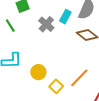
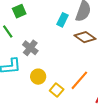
gray cross: (46, 24) -> (30, 48), moved

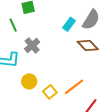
yellow circle: (38, 77) -> (29, 81), moved

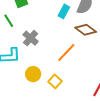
orange line: (74, 87) -> (66, 52), moved

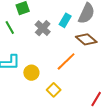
gray cross: (31, 38) -> (43, 28), moved
yellow circle: (33, 74) -> (31, 73), moved

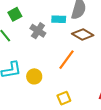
cyan rectangle: (65, 20) -> (59, 19), turned 72
yellow square: (54, 90) -> (64, 98), moved, turned 32

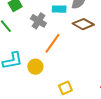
orange line: (66, 60) -> (53, 43), moved

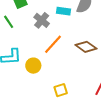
brown diamond: (83, 24) -> (86, 47), moved

